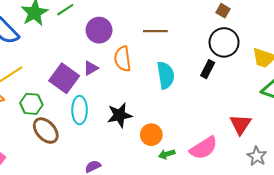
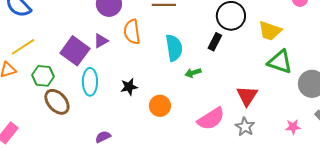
black star: (120, 115) -> (129, 87), size x0.7
green arrow: (167, 154) -> (193, 73), moved
gray star: (257, 156) -> (245, 127), moved

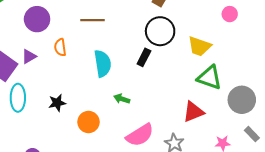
orange semicircle: (132, 32) -> (60, 47), size x0.7
green arrow: (193, 73) -> (122, 99), moved, turned 35
red triangle: (247, 96) -> (193, 112), moved, turned 35

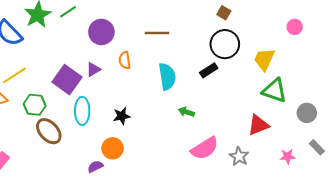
yellow trapezoid: (199, 46) -> (264, 59), turned 95
black rectangle: (144, 57) -> (209, 70), turned 30
gray circle: (242, 100) -> (307, 113), size x0.7
orange circle: (88, 122) -> (113, 148), moved

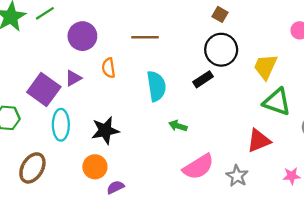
black star: (122, 116) -> (105, 130), size x1.4
brown ellipse: (49, 131) -> (32, 168), moved, turned 72
purple semicircle: (95, 167) -> (115, 187), moved

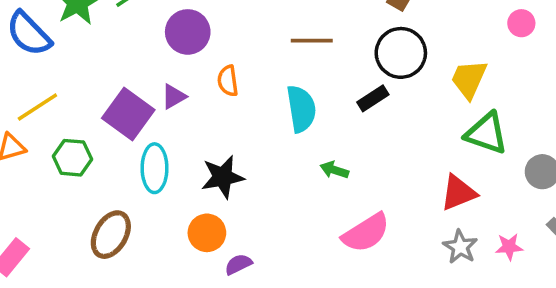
brown line: (145, 37) -> (312, 41), moved
gray star: (237, 176) -> (460, 247), moved

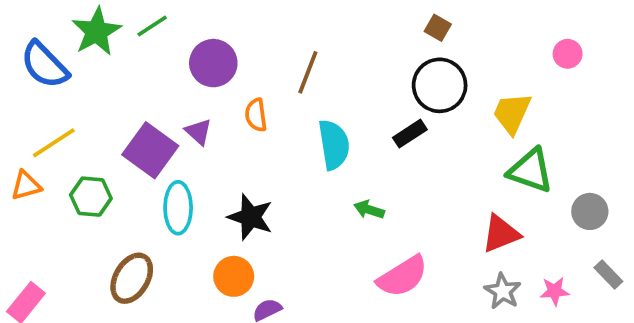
brown line: (312, 41) -> (308, 72), moved, turned -69
purple triangle: (174, 97) -> (198, 132), turned -48
black star: (223, 177) -> (250, 217), turned 30

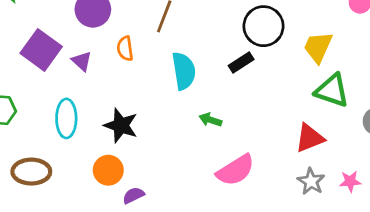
purple square: (150, 150) -> (41, 50), moved
brown ellipse: (132, 278) -> (31, 172), turned 60

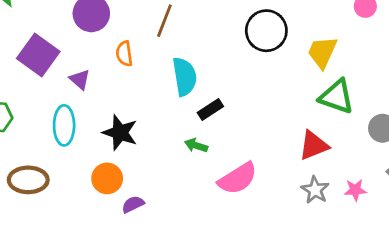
purple triangle: (82, 61) -> (80, 79), moved
black rectangle: (241, 63) -> (210, 110), moved
green arrow: (210, 120) -> (196, 145), moved

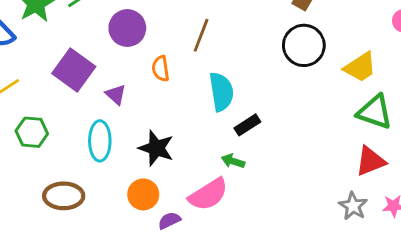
yellow trapezoid: (322, 52) -> (360, 67), turned -147
red triangle: (314, 145) -> (370, 161), moved
pink semicircle: (238, 178) -> (208, 194), moved

